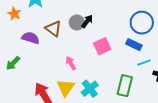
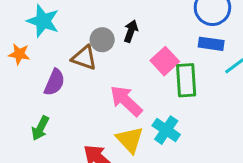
gray circle: (77, 23) -> (102, 40), moved
purple semicircle: (31, 38) -> (54, 82), turned 114
pink arrow: (71, 63) -> (126, 101), size x1.6
green rectangle: (125, 86) -> (186, 80), moved

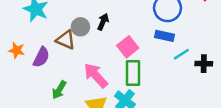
orange star: (19, 54) -> (17, 50), moved
green rectangle: (186, 80) -> (133, 73), moved
green arrow: (40, 128) -> (59, 90), moved

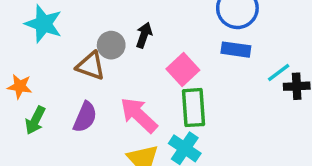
cyan line: (181, 54) -> (279, 73), moved
purple semicircle: (41, 57) -> (85, 117), moved
green arrow: (59, 90) -> (35, 120), moved

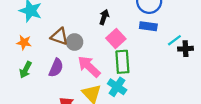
black arrow: (144, 35) -> (104, 17), moved
gray circle: (111, 45) -> (75, 42), moved
orange star: (20, 86) -> (24, 42), moved

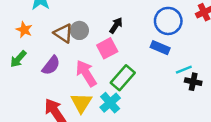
pink square: (116, 38) -> (107, 48), moved
gray circle: (75, 42) -> (79, 30), moved
green rectangle: (122, 62) -> (123, 78), turned 30

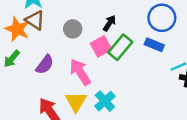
orange star: (24, 30) -> (17, 29), size x1.5
brown triangle: (63, 33) -> (35, 20), moved
green rectangle: (123, 78) -> (120, 47), moved

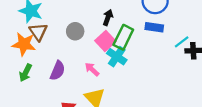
brown triangle: (35, 20) -> (38, 32), turned 36
pink arrow: (80, 72) -> (92, 69), size x0.6
cyan cross: (105, 101) -> (117, 57), moved

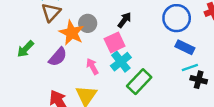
blue rectangle: (154, 27) -> (185, 47), moved
green rectangle: (123, 37) -> (139, 82), moved
orange star: (24, 44) -> (72, 33), moved

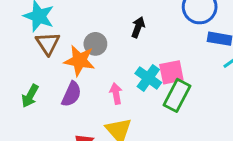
pink square: (115, 42) -> (171, 72), moved, turned 30
pink arrow: (92, 66) -> (116, 94), turned 35

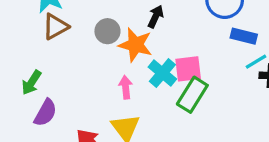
brown triangle: (48, 43) -> (55, 27), turned 30
orange star: (79, 61) -> (135, 45), moved
purple semicircle: (71, 94) -> (45, 113), moved

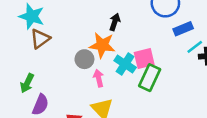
gray circle: (107, 31) -> (84, 59), moved
blue rectangle: (244, 36) -> (183, 29), turned -30

